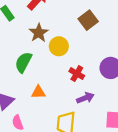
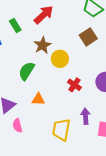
purple arrow: (85, 98) -> (85, 116), moved, turned -77

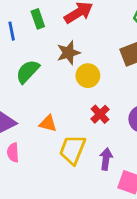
green semicircle: (27, 71) -> (28, 72), moved
yellow trapezoid: (61, 130) -> (73, 150), moved

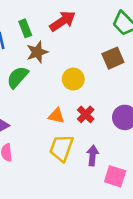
brown star: (68, 53) -> (37, 52), moved
orange triangle: (48, 123) -> (56, 116), moved

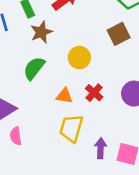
green semicircle: (18, 77) -> (34, 68), moved
purple arrow: (93, 155) -> (101, 148), moved

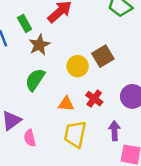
brown square: (119, 34) -> (103, 56), moved
pink semicircle: (16, 136) -> (30, 138), moved
purple arrow: (101, 148) -> (114, 131), moved

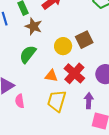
brown star: (39, 45) -> (34, 26), turned -30
red cross: (94, 99) -> (74, 73), size x1.5

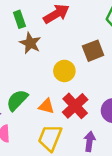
brown square: (84, 40) -> (93, 51), moved
green semicircle: (28, 54) -> (17, 100), moved

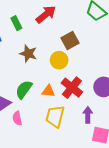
brown star: (30, 43) -> (28, 54), moved
brown square: (93, 51) -> (70, 41), moved

